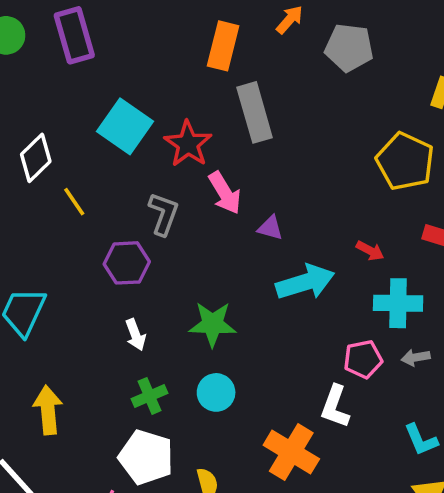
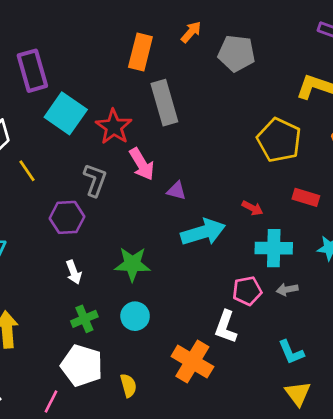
purple rectangle: (74, 35) -> (32, 71), moved

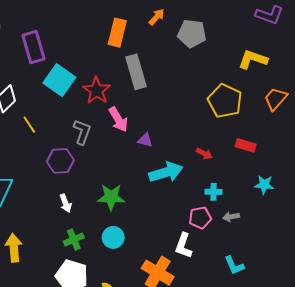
cyan cross: (274, 248) -> (214, 192), moved, size x0.6

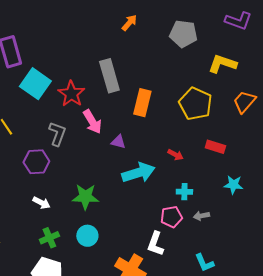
orange rectangle: (117, 33) -> (142, 103), moved
gray pentagon: (192, 34) -> (183, 34), moved
white arrow: (66, 203) -> (41, 203), turned -42

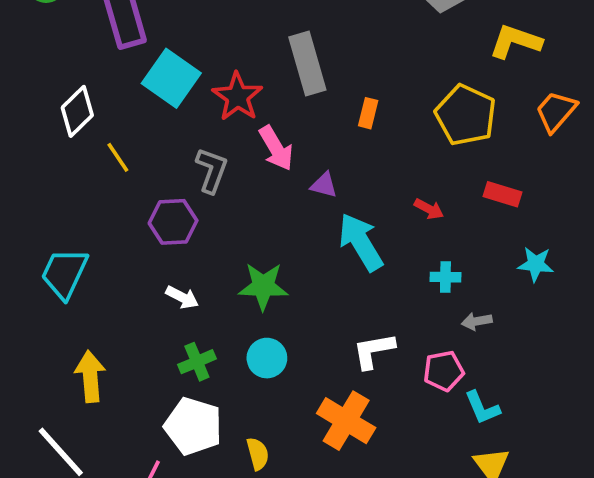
orange rectangle: (142, 103) -> (368, 113), size x0.6
cyan arrow: (138, 173) -> (361, 242), turned -104
pink pentagon: (171, 217) -> (444, 371), moved
white L-shape: (155, 244) -> (374, 351), moved, turned 60

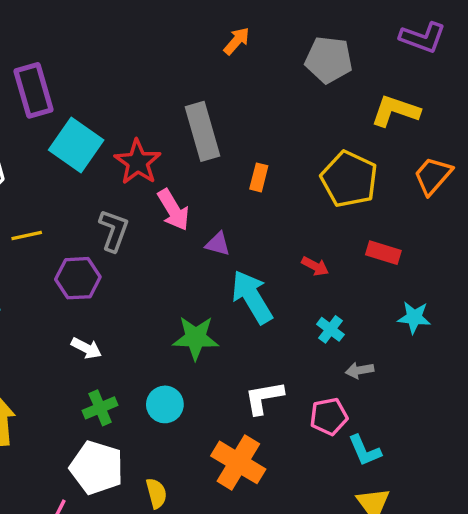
yellow line: (118, 157) -> (27, 235), moved, turned -68
cyan cross: (445, 277) -> (330, 329), turned 36
green star: (263, 286) -> (196, 338), moved

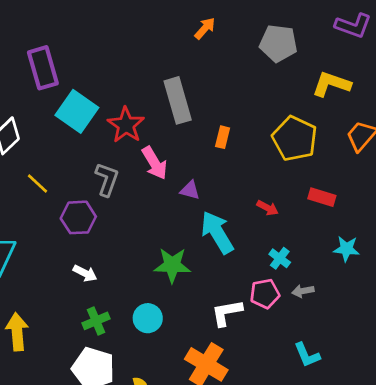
yellow line: (27, 235) -> (37, 183), turned 55
pink pentagon: (329, 416) -> (265, 294), moved

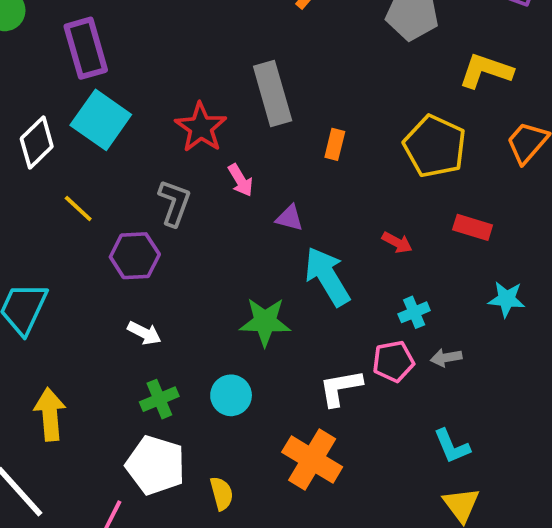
cyan square: (77, 111) -> (101, 120), moved
pink arrow: (155, 163) -> (240, 180), size x0.7
cyan cross: (280, 258) -> (414, 312), turned 30

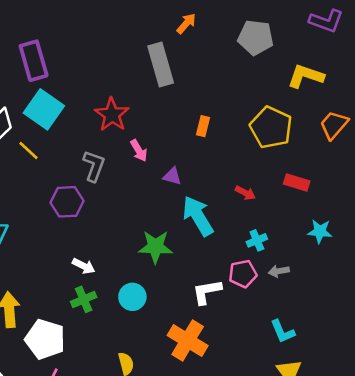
gray rectangle: (273, 93) -> (161, 65), moved
yellow line: (78, 209) -> (28, 151), moved
white arrow: (144, 333) -> (84, 266), moved
white pentagon: (156, 465) -> (45, 339), moved

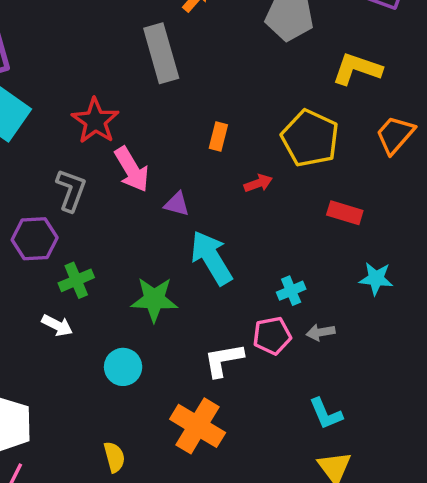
pink arrow: (139, 151) -> (132, 169), size x1.5
red arrow: (245, 193) -> (258, 183), moved, turned -48
green cross: (84, 299) -> (76, 280), moved

